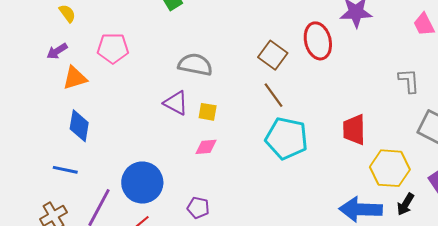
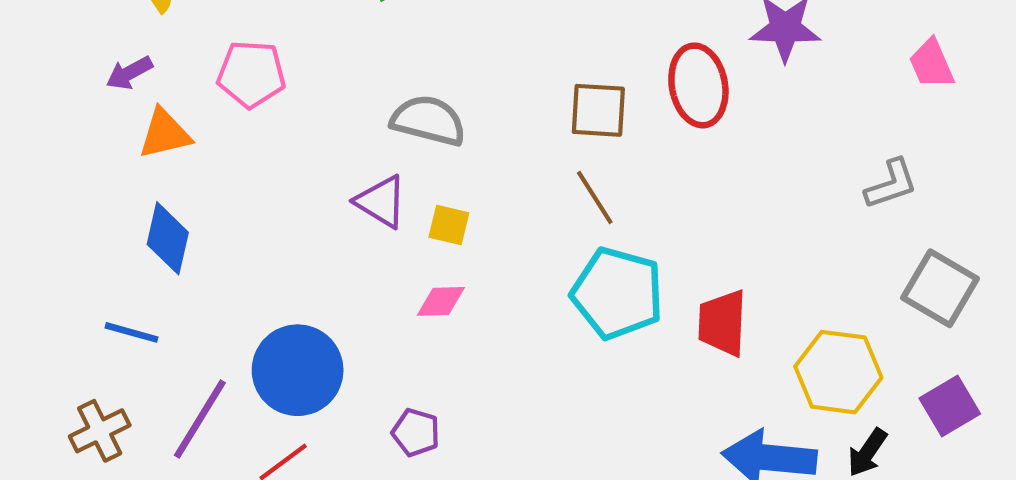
brown square: (273, 55) -> (598, 110), turned -36
gray L-shape: (409, 81) -> (891, 184), turned 72
red trapezoid: (354, 130) -> (722, 323), moved

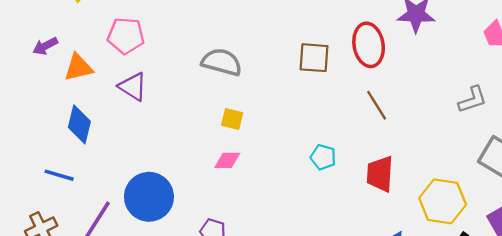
purple arrow: (129, 73) -> (45, 46), moved
brown line: (595, 198) -> (377, 105), moved
purple triangle: (381, 202) -> (133, 87), moved
cyan pentagon: (617, 293) -> (323, 157), size x0.5

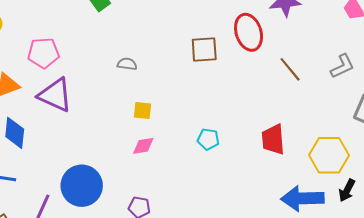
gray semicircle: (222, 62) -> (127, 64), size x0.6
purple triangle: (133, 87) -> (55, 95), size x1.4
brown line: (377, 105) -> (290, 69), moved
cyan pentagon: (323, 157) -> (208, 139), moved

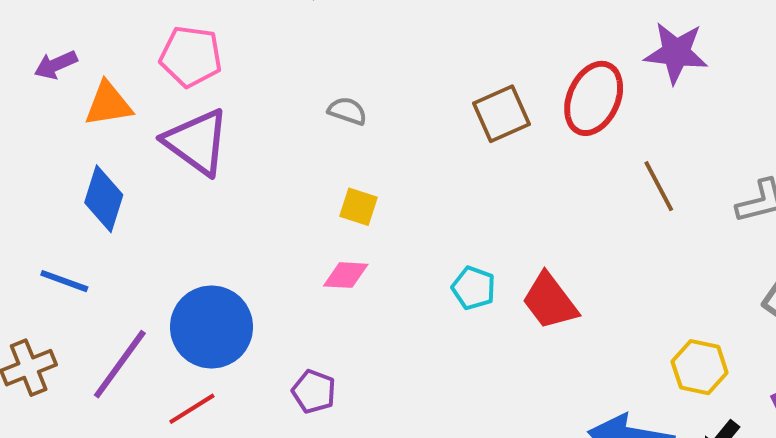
red ellipse: (249, 32) -> (594, 98), turned 30
brown square: (204, 49) -> (502, 114), turned -32
red trapezoid: (273, 140) -> (550, 301), moved, turned -44
yellow hexagon: (329, 155) -> (700, 367), size x0.7

